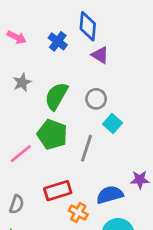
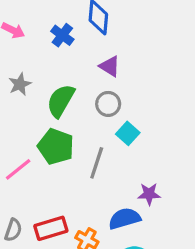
purple triangle: (100, 55) -> (110, 66), moved
purple star: (140, 180) -> (149, 194), moved
red rectangle: (58, 191) -> (51, 228), moved

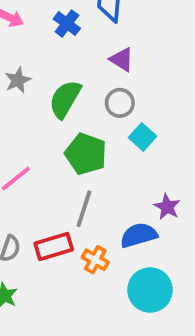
green pentagon: (56, 147) -> (86, 154), moved
gray line: (97, 163) -> (84, 209), moved
purple star: (149, 194) -> (167, 207), turned 30

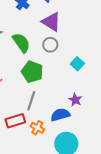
purple triangle: (122, 59) -> (51, 22), size x1.5
green semicircle: (65, 99) -> (21, 43), turned 115
cyan square: (142, 137) -> (77, 64), moved

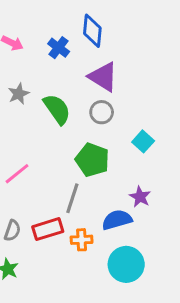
green pentagon: (32, 72) -> (92, 160), moved
orange cross: (37, 128) -> (82, 240), turned -32

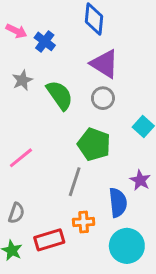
blue cross: (59, 48) -> (45, 41), moved
blue semicircle: (117, 220) -> (118, 203), turned 100
red rectangle: (48, 229) -> (49, 240), moved

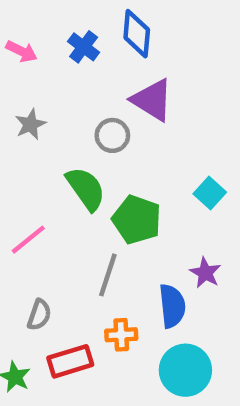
blue cross: (45, 41) -> (84, 47), moved
green semicircle: (60, 95) -> (86, 189), moved
gray circle: (103, 98) -> (112, 135), moved
gray semicircle: (16, 213) -> (39, 315), moved

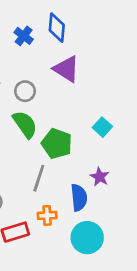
gray circle: (112, 135) -> (25, 91), moved

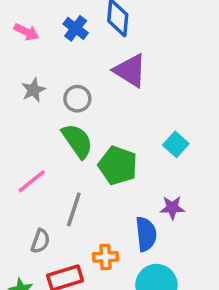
purple star: (100, 177) -> (172, 208), turned -30
gray line: (39, 178) -> (74, 209), moved

